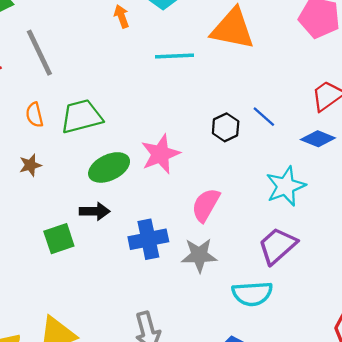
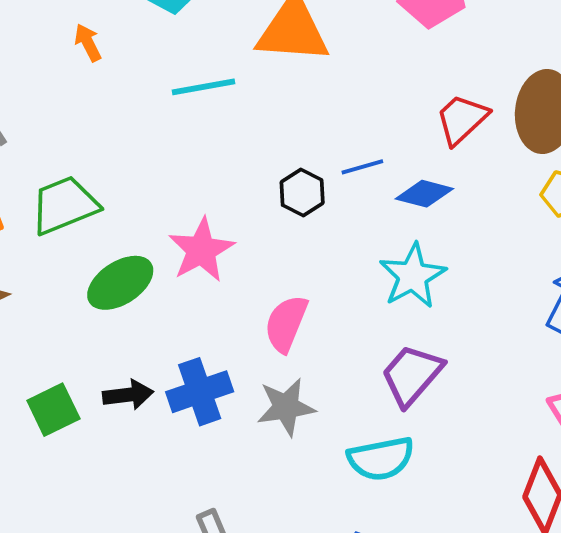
orange arrow: (122, 16) -> (88, 43), moved
blue line: (264, 117) -> (362, 167), turned -50
blue diamond: (318, 139) -> (424, 194), moved
black arrow: (95, 211) -> (128, 395), moved

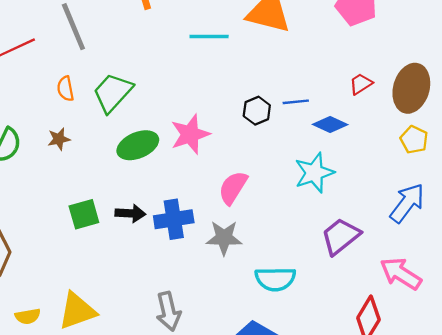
red trapezoid: (462, 119) -> (361, 84), size x0.7
green trapezoid: (64, 205) -> (113, 93), turned -36
purple trapezoid: (412, 375) -> (341, 236), moved

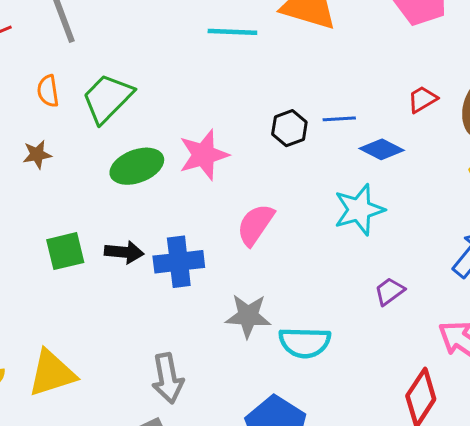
purple trapezoid: (341, 236) -> (390, 291), size x0.6
gray star: (224, 238) -> (248, 316), moved

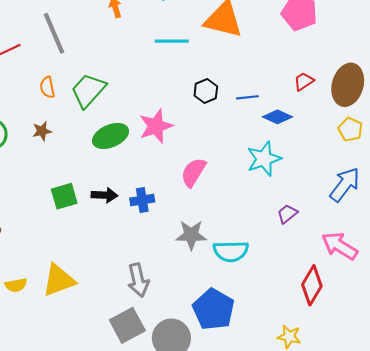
black hexagon: (289, 128) -> (206, 91), moved
blue cross: (179, 262) -> (142, 200), size x0.7

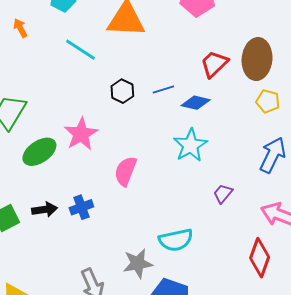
cyan line: (172, 41) -> (80, 50), turned 44
red trapezoid: (304, 81) -> (214, 64), size x1.4
gray star: (191, 235) -> (138, 263), moved

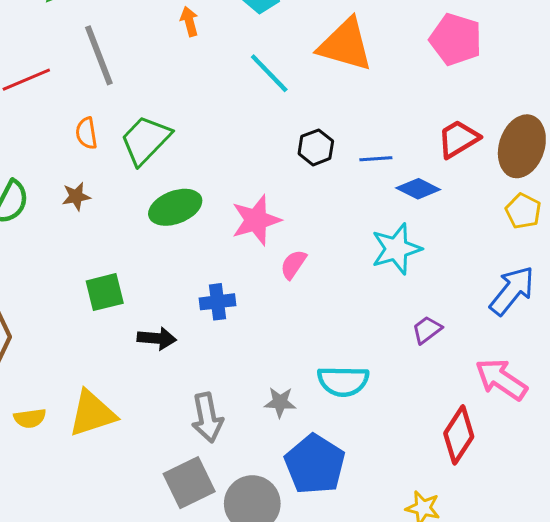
pink star: (81, 134) -> (256, 220), moved
pink semicircle: (125, 171) -> (293, 264), size x0.7
black arrow: (45, 210) -> (157, 338), moved
gray star: (138, 263) -> (280, 402), size x0.7

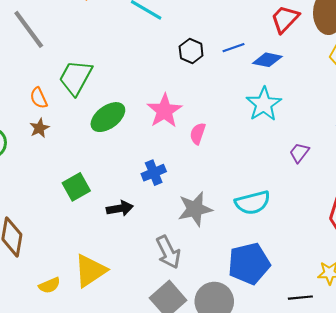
orange semicircle: (86, 133) -> (39, 98), moved
gray star: (280, 402) -> (195, 209), moved, size x1.6
blue pentagon: (315, 464) -> (249, 264), turned -30

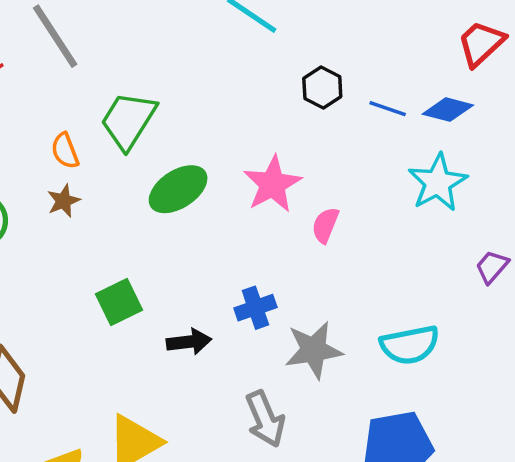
blue line: (233, 48) -> (388, 109), moved, turned 35
blue cross: (154, 173) -> (255, 308), moved

